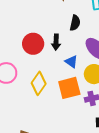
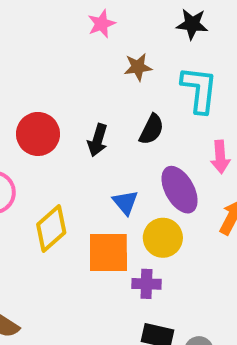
black arrow: (56, 42) -> (98, 140), moved
red circle: (33, 44) -> (38, 134), moved

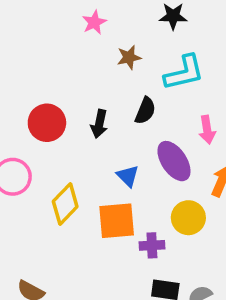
cyan L-shape: (199, 90) -> (184, 73), turned 75
yellow circle: (163, 238) -> (188, 218), moved

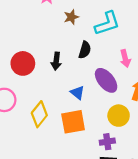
purple cross: (152, 245) -> (107, 142), moved

